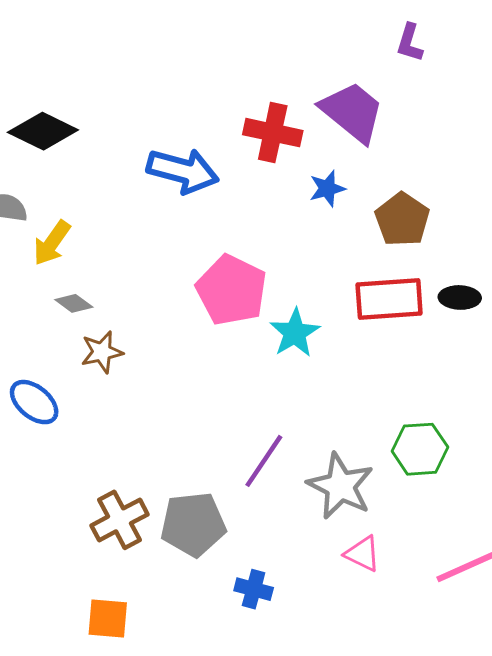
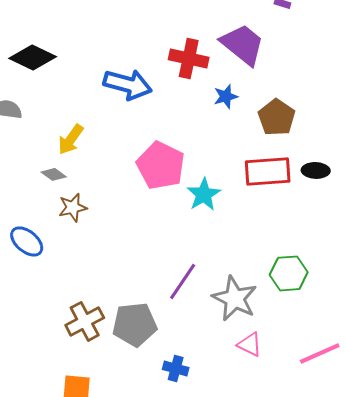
yellow arrow: (52, 243) -> (71, 139), moved

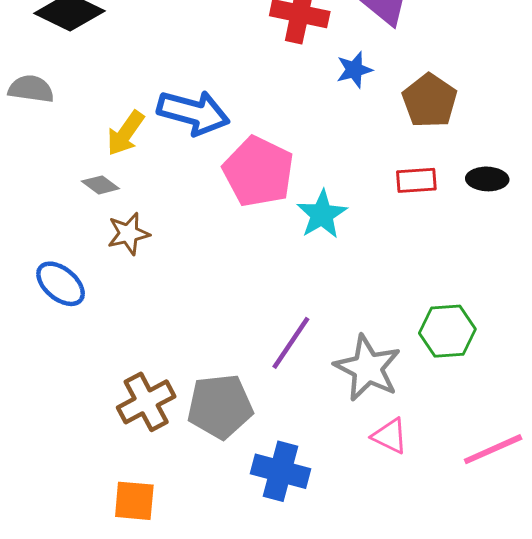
blue arrow: (128, 84) -> (193, 113), moved
red rectangle: (268, 171) -> (416, 180), size x0.6
blue cross: (176, 368) -> (281, 471), size x1.5

